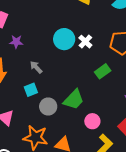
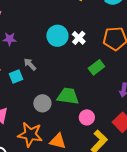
cyan square: (31, 90) -> (16, 77), moved
green trapezoid: (74, 100) -> (68, 96), turned -125

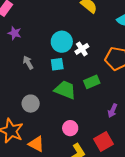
cyan square: (16, 77) -> (57, 64), moved
green trapezoid: (68, 96) -> (65, 90), moved

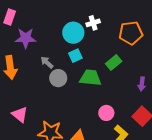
purple star: (15, 33) -> (26, 38), size x1.5
white cross: (82, 49) -> (93, 23), moved, turned 32
gray circle: (31, 104) -> (58, 78), moved

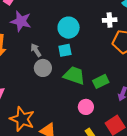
white cross: (93, 23) -> (110, 20), moved
green rectangle: (114, 63) -> (101, 81), moved
pink circle: (106, 113) -> (86, 107), moved

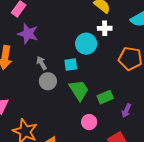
white cross: (110, 20) -> (105, 28), moved
cyan circle: (69, 28) -> (86, 44), moved
green trapezoid: (74, 75) -> (79, 90), turned 35

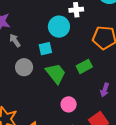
gray arrow: (42, 63) -> (15, 41), moved
green rectangle: (105, 97) -> (84, 66), moved

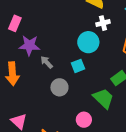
green trapezoid: (56, 73) -> (103, 98), moved
pink circle: (69, 104) -> (84, 120), moved

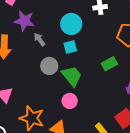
cyan circle: (88, 42) -> (71, 24), moved
green trapezoid: (103, 98) -> (72, 76), moved

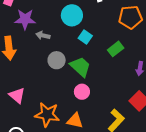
gray arrow: (39, 39) -> (43, 36), turned -32
cyan square: (70, 47) -> (85, 37), moved, turned -32

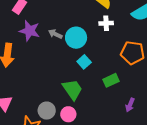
gray arrow: (43, 36) -> (55, 34), moved
gray circle: (57, 60) -> (47, 111), moved

